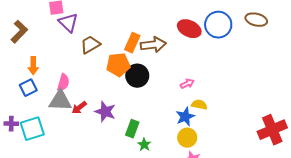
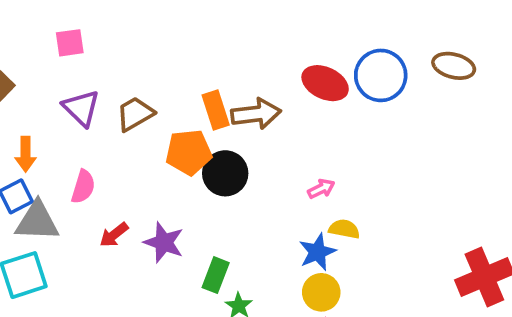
purple triangle: (68, 23) -> (81, 108), moved
orange rectangle: (132, 43) -> (216, 110), turned -42
gray triangle: (60, 101) -> (37, 221), moved

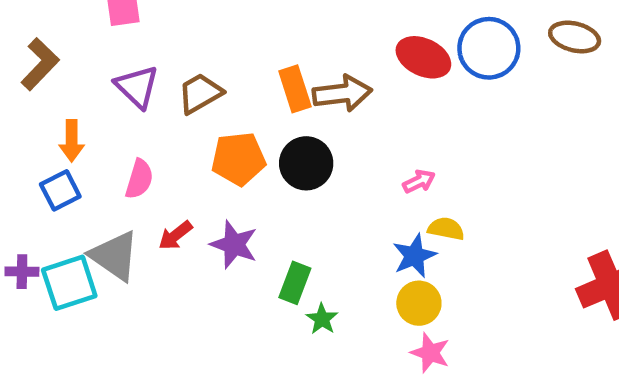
orange pentagon: (189, 152) -> (238, 159), moved
gray triangle: (37, 221) -> (114, 256), moved, turned 33

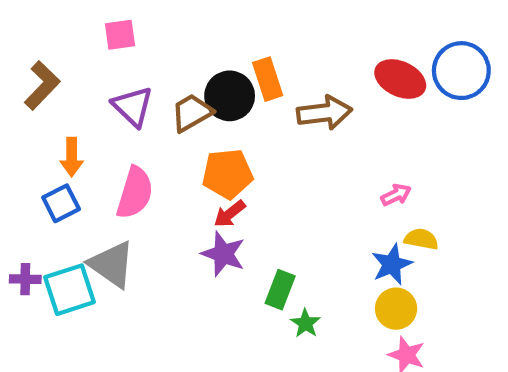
orange rectangle: (295, 89) -> (268, 79), moved
black circle: (306, 163) -> (230, 96), moved
pink semicircle: (139, 179) -> (135, 193), size x1.4
red arrow: (175, 235) -> (230, 214), moved

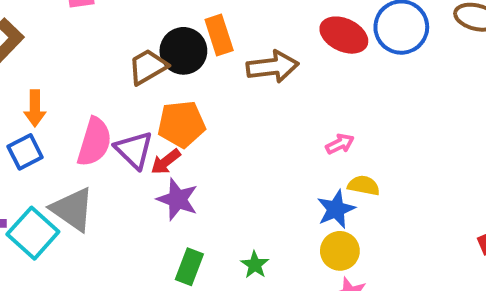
purple triangle: (133, 106) -> (134, 150), moved
red arrow: (230, 214) -> (166, 162), moved
cyan square: (70, 290) -> (33, 233), turned -30
green rectangle: (280, 290) -> (189, 267), moved

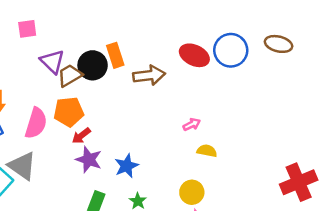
orange pentagon: (181, 124) -> (69, 112), moved
purple triangle: (134, 150) -> (52, 62), moved
blue star: (336, 209) -> (126, 166), moved

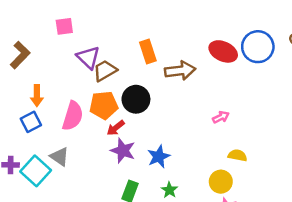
black circle: (93, 65) -> (136, 99), moved
yellow semicircle: (207, 151) -> (237, 155), moved
gray triangle: (22, 166) -> (60, 157), size x0.7

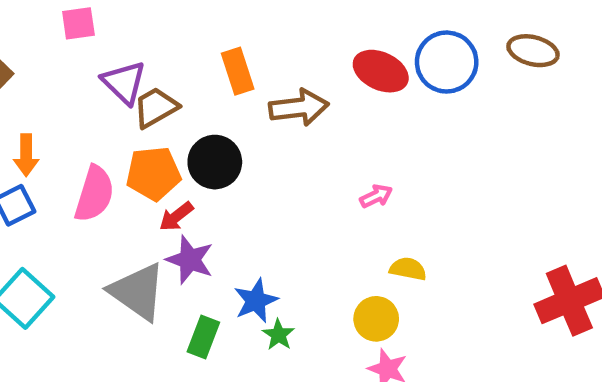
gray triangle: (60, 157) -> (138, 292), moved, size x1.6
blue star: (159, 157) -> (256, 301), moved

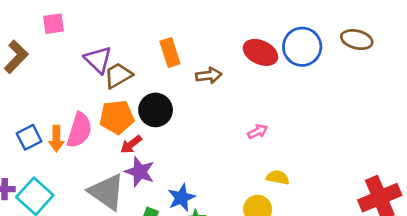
pink square: (78, 23) -> (53, 24), moved
brown arrow: (299, 107) -> (209, 75), size x0.7
orange arrow: (26, 155) -> (56, 139), moved

